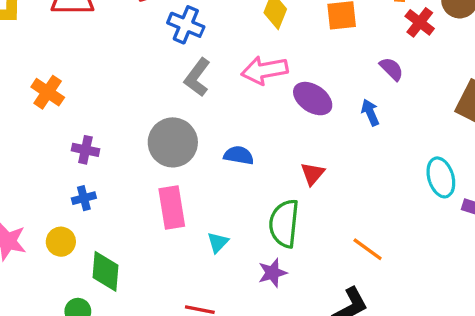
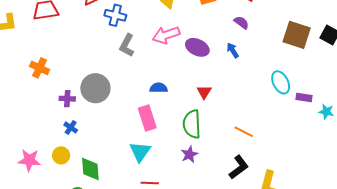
gray circle: (173, 142) -> (95, 88), moved
blue cross: (84, 198) -> (71, 127), turned -32
pink rectangle: (172, 207) -> (147, 118), moved
cyan triangle: (218, 242) -> (140, 152), moved, size x1.6

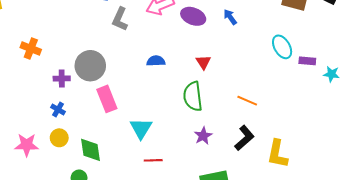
pink rectangle: (147, 118) -> (107, 99), moved
blue cross: (71, 127) -> (58, 110), moved
purple star: (189, 154) -> (203, 136), moved

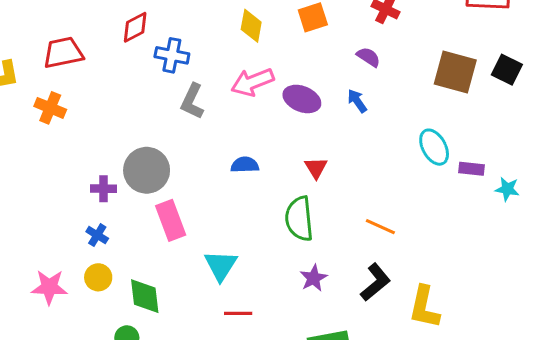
orange cross: (31, 49) -> (50, 108), moved

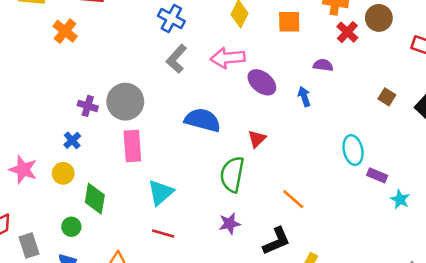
purple semicircle: (368, 57) -> (323, 65), turned -42
brown square: (455, 72) -> (387, 97), size x0.5
blue semicircle: (245, 165) -> (203, 120), size x1.6

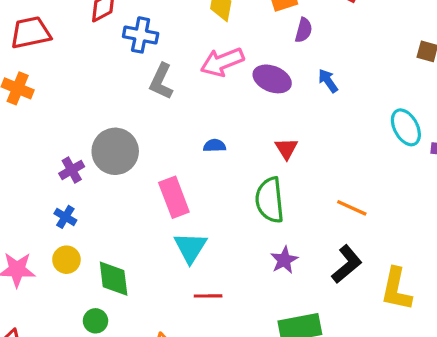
purple semicircle: (323, 65) -> (304, 30), moved, turned 114
purple cross: (88, 106) -> (72, 170), turned -30
blue semicircle: (203, 120) -> (215, 146), size x0.5
pink rectangle: (132, 146) -> (174, 197), moved

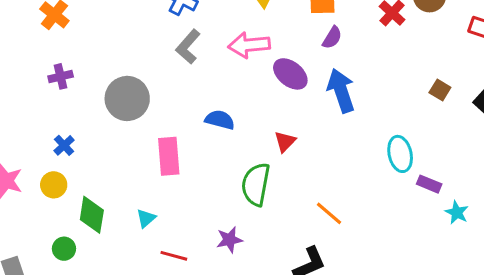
blue arrow: (328, 81) -> (341, 91), size x1.8
blue semicircle: (215, 146) -> (220, 120), size x1.4
purple cross: (72, 170) -> (61, 76), moved
cyan triangle: (190, 247) -> (146, 218), moved, size x0.6
purple star: (284, 260) -> (229, 240), moved

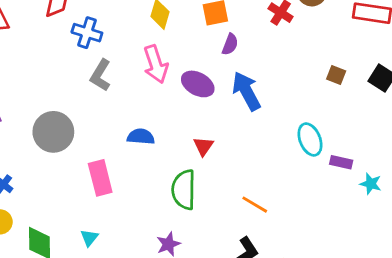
pink arrow: (249, 45) -> (156, 64), turned -93

